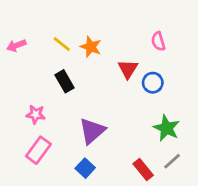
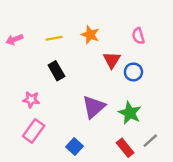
yellow line: (62, 44) -> (54, 38), turned -49
orange star: (91, 47) -> (90, 35), moved
green star: (167, 128) -> (130, 113), moved
purple triangle: (92, 131) -> (94, 107), moved

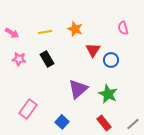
pink semicircle: (138, 36) -> (123, 28), moved
pink arrow: (14, 39) -> (12, 33), turned -128
pink star: (31, 100) -> (19, 59), moved
gray line: (150, 141) -> (133, 124), moved

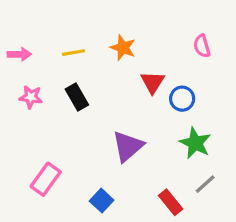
pink arrow: (12, 33) -> (19, 54), turned -32
green star: (108, 94) -> (195, 143), moved
gray line: (133, 124) -> (205, 184), moved

